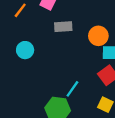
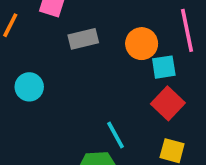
cyan line: (72, 89) -> (115, 135), turned -54

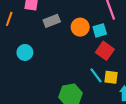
orange circle: (142, 44) -> (80, 27), moved
cyan line: (115, 135) -> (96, 75), moved

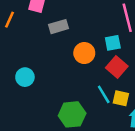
orange circle: (80, 27) -> (84, 53), moved
cyan circle: (25, 52) -> (25, 77), moved

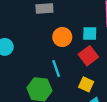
cyan line: (104, 94) -> (56, 68), moved

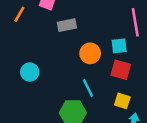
red square: (88, 56) -> (121, 70), turned -30

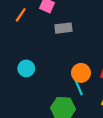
orange circle: (90, 53) -> (81, 73), moved

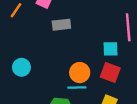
cyan line: (78, 87) -> (77, 88), turned -70

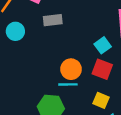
cyan square: (111, 49) -> (103, 45), turned -35
cyan circle: (21, 67) -> (15, 31), moved

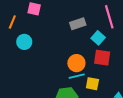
gray rectangle: (53, 20) -> (78, 24), moved
yellow square: (101, 100) -> (92, 84), moved

